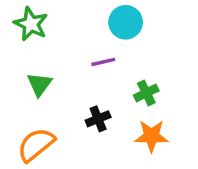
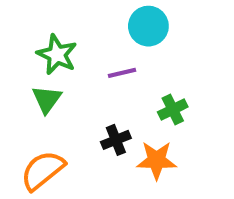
green star: (31, 24) -> (57, 55), moved
orange star: (151, 136) -> (157, 160), moved

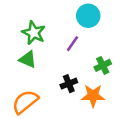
purple line: (122, 73) -> (72, 44), turned -42
green triangle: (47, 99) -> (28, 59), turned -42

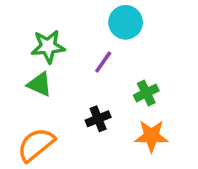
green star: (34, 33) -> (48, 46), turned -30
orange star: (93, 96) -> (151, 136), moved

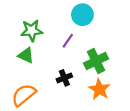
green cross: (146, 93) -> (96, 61), size x1.5
orange star: (151, 136) -> (99, 89), turned 30

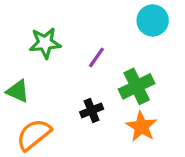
cyan circle: (82, 15) -> (153, 20), moved
green triangle: (26, 55) -> (18, 91), moved

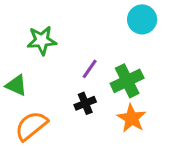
purple line: (96, 57) -> (90, 69), moved

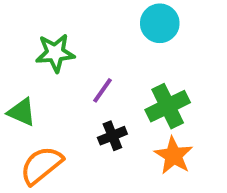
cyan circle: (142, 19) -> (160, 23), moved
purple line: (90, 69) -> (103, 90), moved

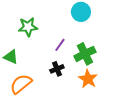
purple line: (103, 90) -> (60, 45), moved

